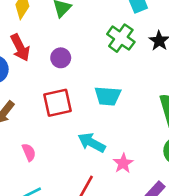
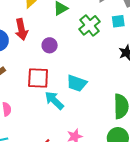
green cross: (121, 38) -> (90, 25), moved
cyan arrow: (92, 143) -> (54, 100), moved

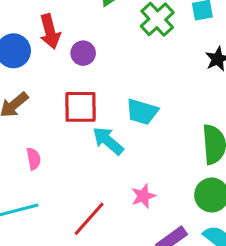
purple circle: (50, 45) -> (83, 53), moved

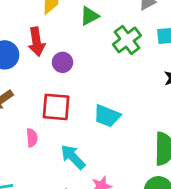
cyan arrow: (108, 141) -> (73, 157), moved
pink semicircle: (34, 159) -> (32, 138), moved

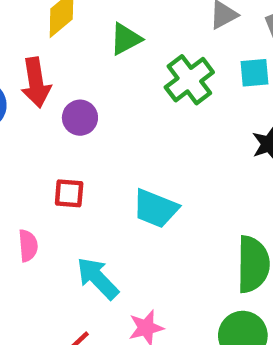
red square: (56, 107) -> (69, 193), size x0.6

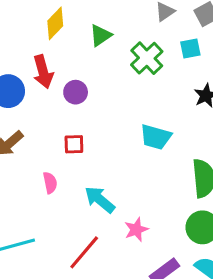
cyan trapezoid: (155, 208) -> (156, 137), moved

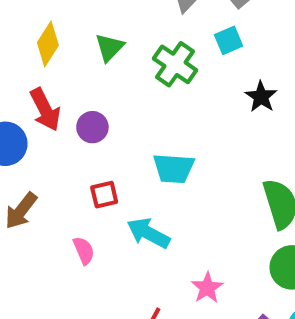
cyan trapezoid: (156, 137) -> (174, 168), moved
cyan arrow: (100, 200) -> (148, 233), moved

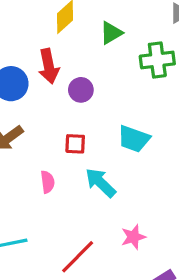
green cross: (175, 64) -> (157, 60), turned 32

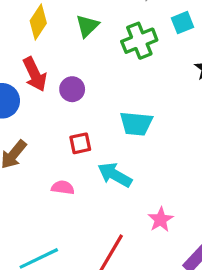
pink semicircle: (48, 182) -> (63, 188), turned -60

